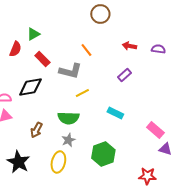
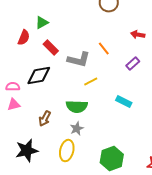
orange line: (86, 50) -> (104, 49), moved
green hexagon: (103, 154) -> (112, 159), moved
black star: (18, 162) -> (27, 151), turned 30

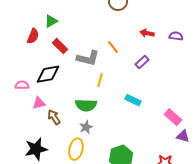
yellow line: (91, 82) -> (100, 80), turned -48
pink triangle: (14, 105) -> (39, 103), moved
brown arrow: (45, 119) -> (54, 117), turned 119

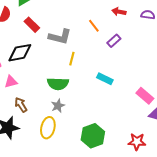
orange line: (113, 47) -> (94, 26), moved
brown arrow: (54, 117) -> (21, 105), moved

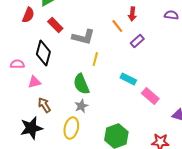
red arrow: (119, 12) -> (132, 14), moved, turned -96
black diamond: (20, 53) -> (43, 53), turned -65
green semicircle: (58, 84) -> (81, 84), turned 65
pink rectangle: (145, 96) -> (150, 96), moved

